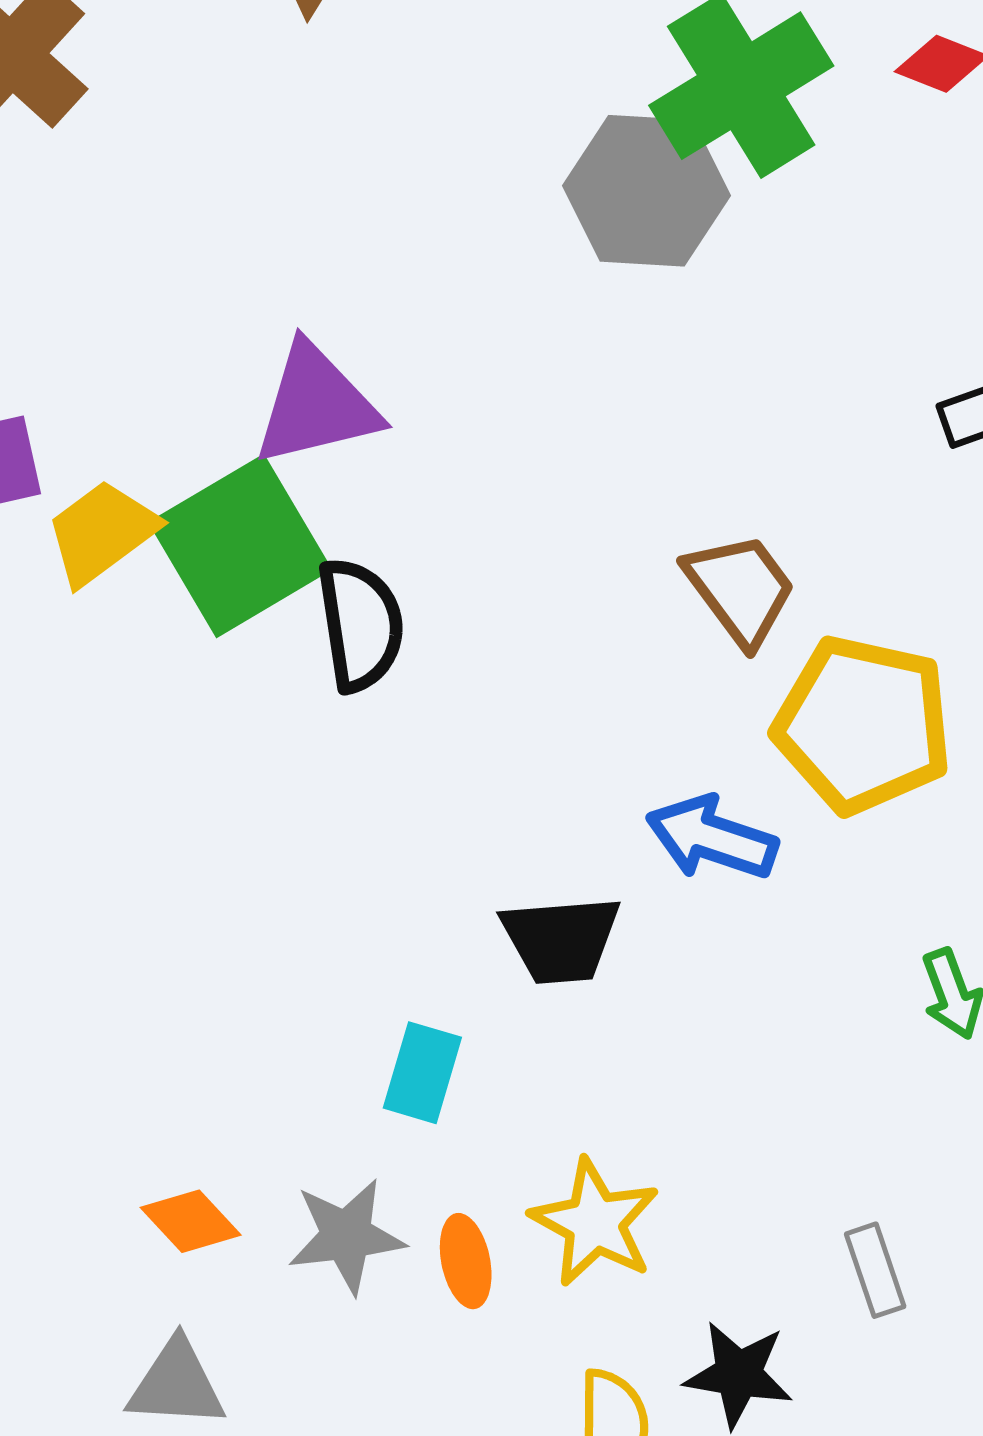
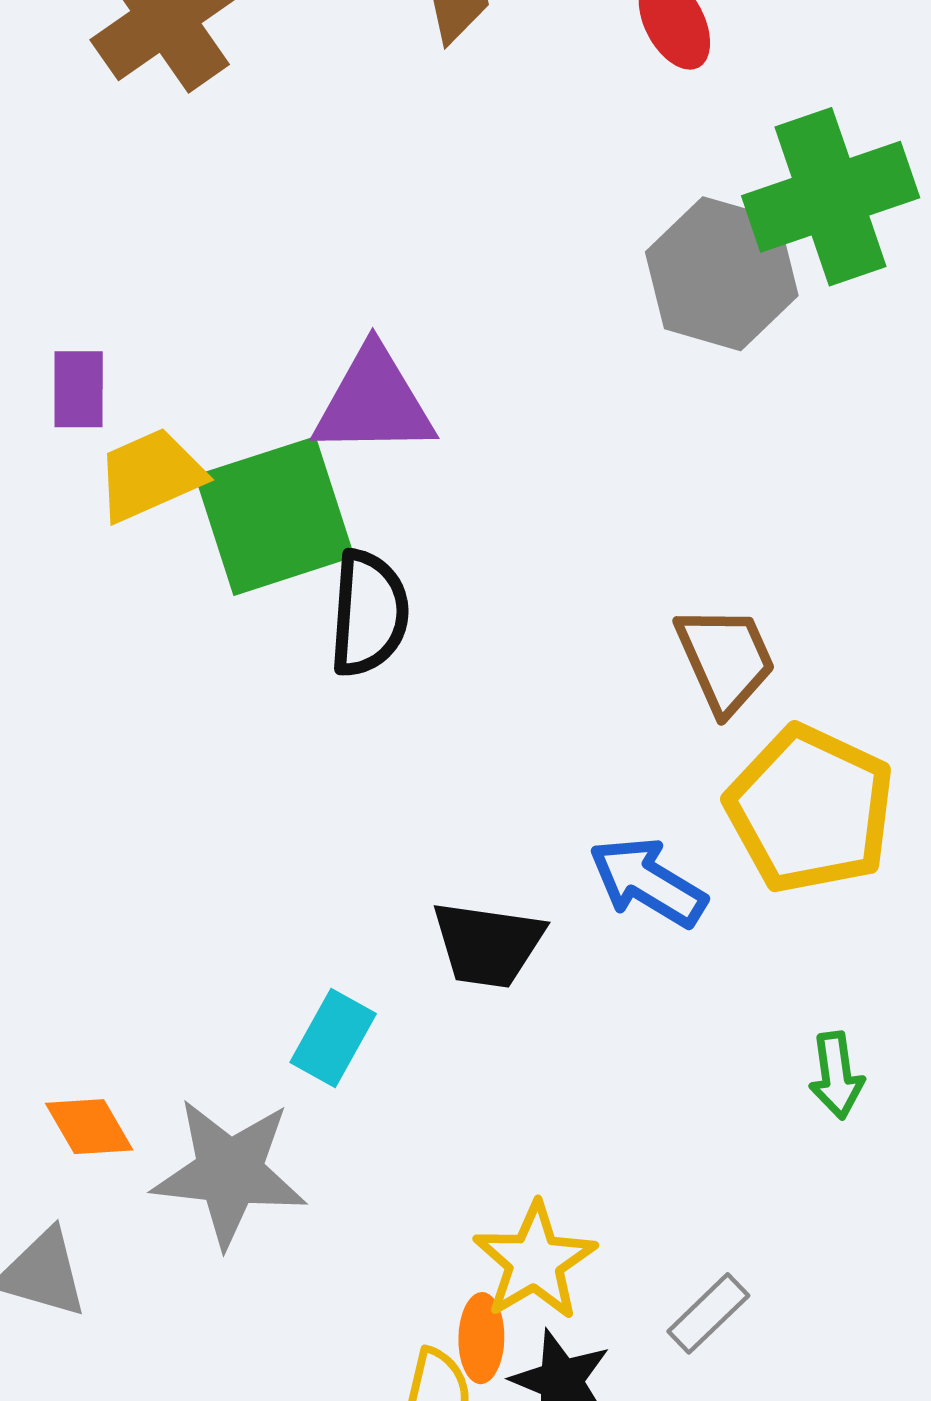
yellow star: (595, 1223) -> (535, 1261), moved
gray star: (346, 1236) -> (229, 1172), size x1.4
orange ellipse: (466, 1261) -> (481, 1338), moved
gray rectangle: (875, 1270) -> (708, 1313), turned 52

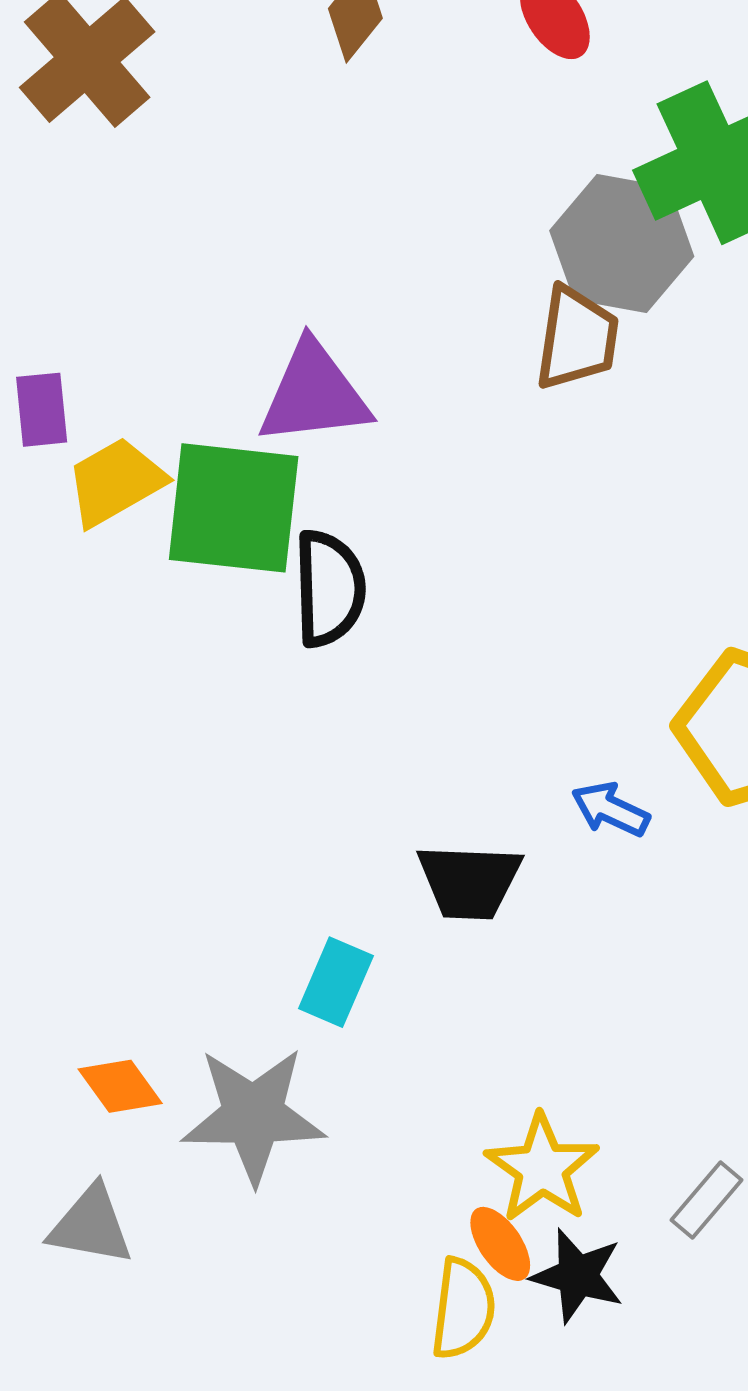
green square: (275, 516) -> (234, 508), turned 30
brown trapezoid: (725, 659) -> (577, 338), moved, turned 38
blue arrow: (648, 882) -> (610, 809), size x0.7
orange ellipse: (481, 1338) -> (500, 1244), turned -30

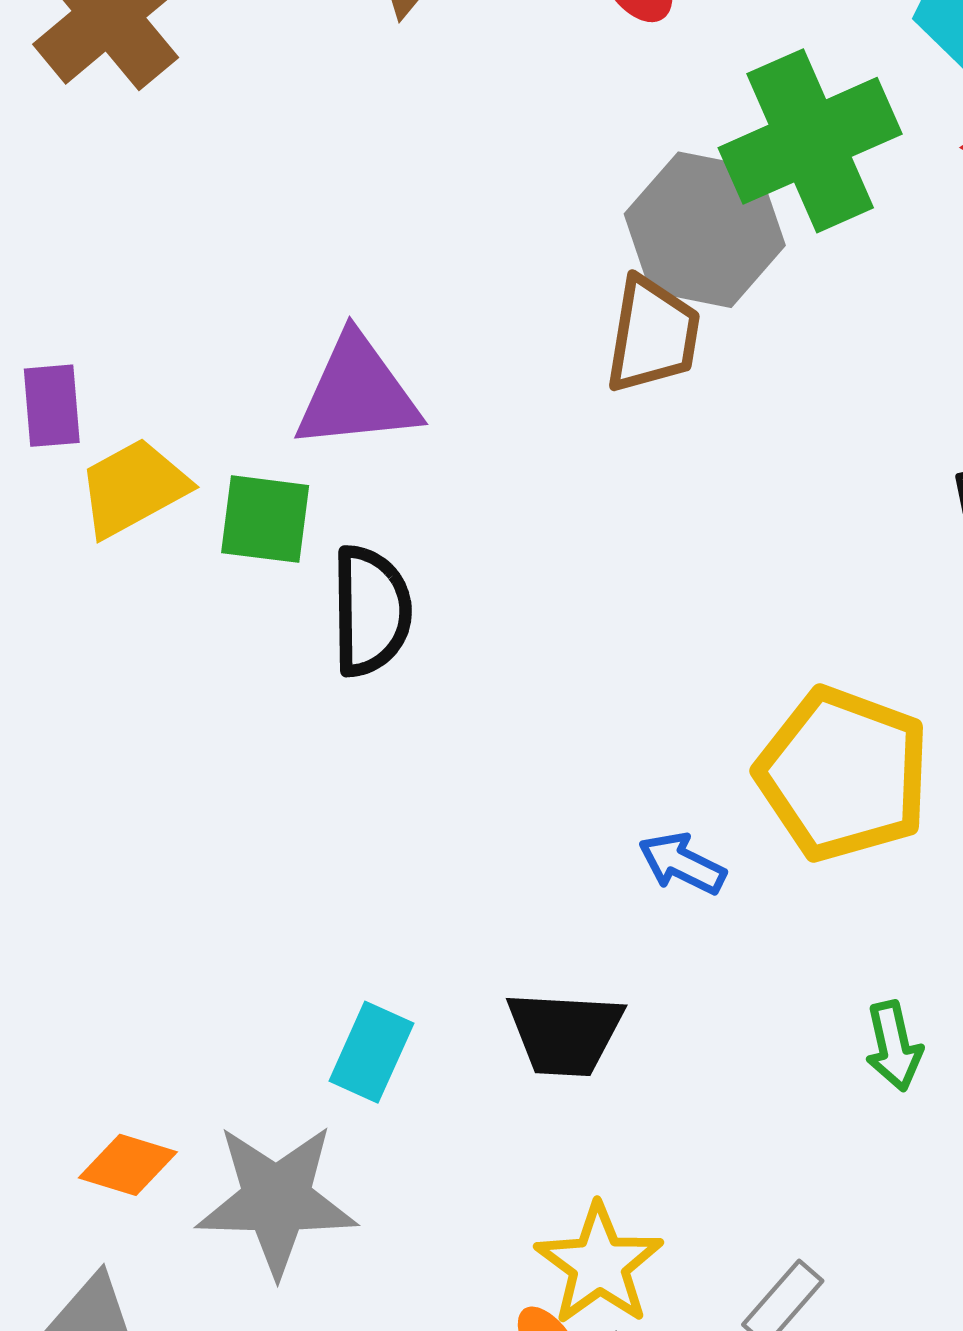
green square: (234, 508) -> (265, 519), size x0.6
black trapezoid: (469, 881) -> (565, 1033), moved
orange diamond: (120, 1086) -> (128, 1165), turned -38

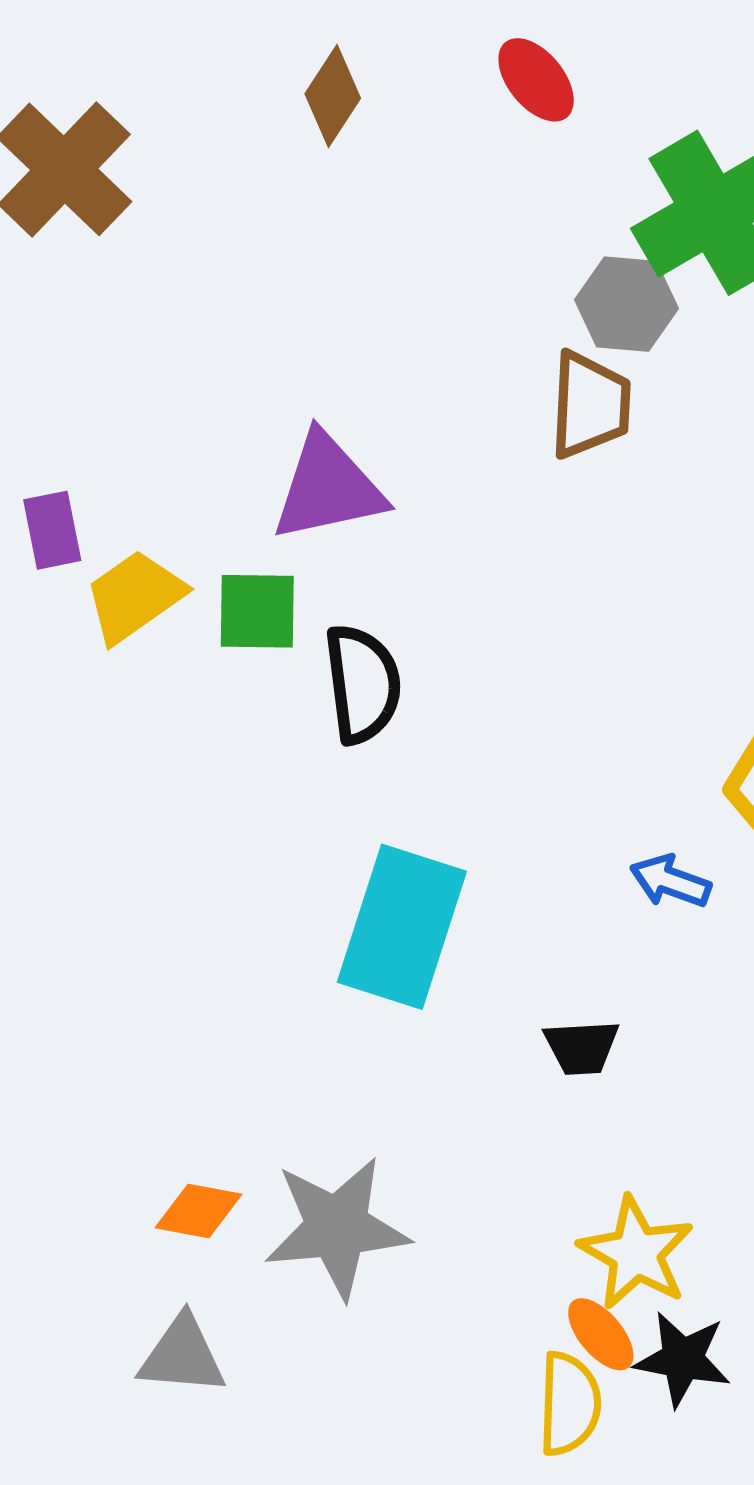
gray hexagon: (705, 230) -> (626, 304), size x0.7
black trapezoid: (565, 1033) -> (582, 1047), size x0.7
cyan rectangle: (371, 1052) -> (402, 927), moved, size x1.8

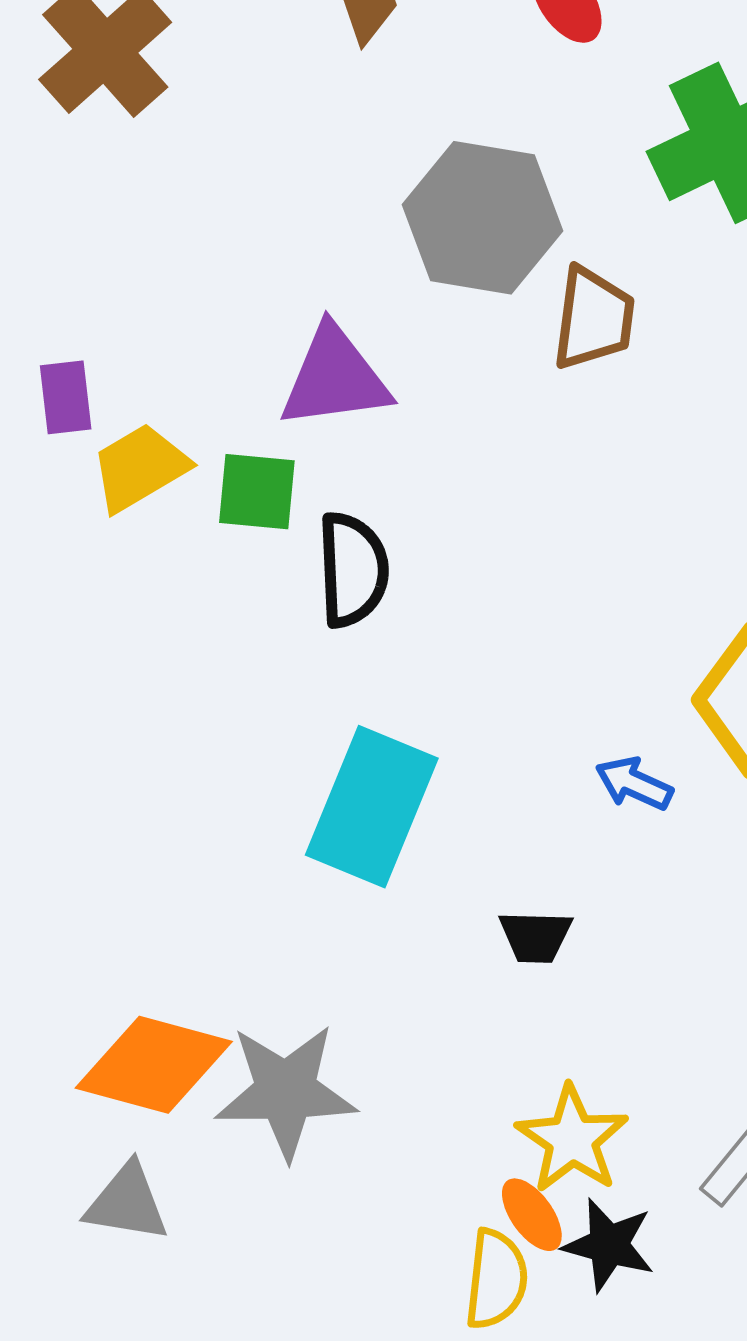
gray hexagon: (626, 304) -> (483, 218), moved, size x1.6
orange diamond: (199, 1211) -> (154, 1065), size x1.8

